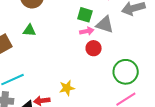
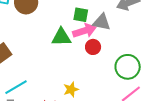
green triangle: (29, 30) -> (61, 37), moved, size x1.5
pink arrow: (87, 31) -> (84, 31), size x1.6

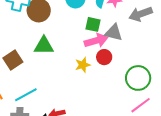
green triangle: (61, 37) -> (44, 46), moved
yellow star: (71, 89) -> (83, 65), moved

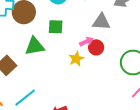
green square: (93, 24) -> (56, 27), moved
pink arrow: (96, 41) -> (86, 41), moved, size x0.6

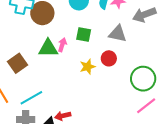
green square: (56, 27) -> (84, 35), moved
pink arrow: (86, 41) -> (62, 45), moved, turned -56

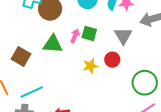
gray triangle: (118, 34) -> (123, 36), turned 42
pink arrow: (62, 45) -> (75, 36), moved
brown square: (18, 63) -> (21, 56), turned -30

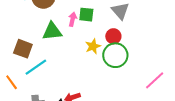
green circle: (145, 83) -> (115, 55), moved
cyan line: (32, 92) -> (36, 67), moved

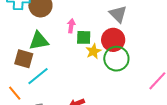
green square: (86, 15) -> (84, 37), moved
green triangle: (52, 31) -> (39, 41), moved
red circle: (113, 36) -> (113, 40), size x1.5

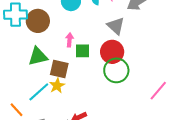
yellow star: (93, 51) -> (57, 86), moved
brown square: (24, 59) -> (59, 69), moved

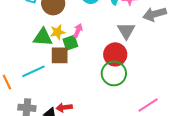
green square: (83, 51) -> (70, 43), moved, turned -35
brown square: (59, 69) -> (60, 55), turned -30
yellow star: (57, 86) -> (58, 32), moved

